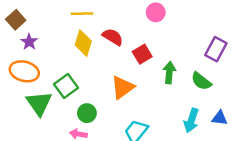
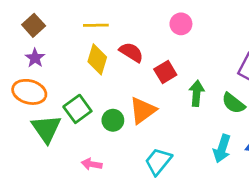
brown square: (16, 20) -> (34, 25), moved
green circle: (87, 113) -> (113, 120), moved

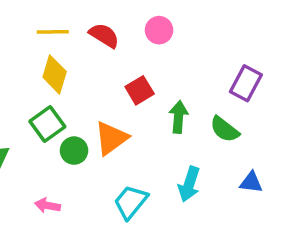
red semicircle: (131, 52) -> (104, 35), moved
green square: (77, 109) -> (47, 124), moved
cyan arrow: (222, 149) -> (189, 184), moved

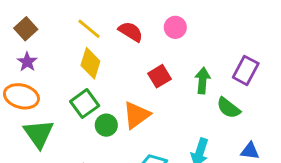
yellow line: (53, 32) -> (89, 29), turned 40
green arrow: (179, 117) -> (203, 81), moved

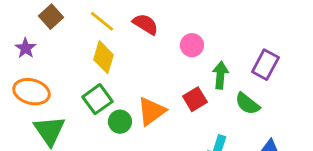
pink circle: (175, 27) -> (192, 45), moved
brown square: (26, 29) -> (51, 17), moved
purple star: (27, 62) -> (25, 48), moved
red square: (159, 76) -> (195, 99), moved

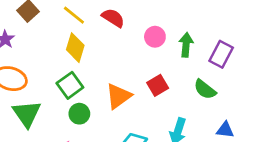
green arrow: (220, 75) -> (186, 45), moved
green circle: (120, 122) -> (79, 114), moved

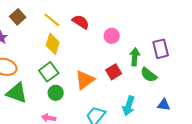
green arrow: (186, 45) -> (135, 57), moved
purple rectangle: (221, 54) -> (161, 49), turned -42
green triangle: (27, 114) -> (17, 93), turned -35

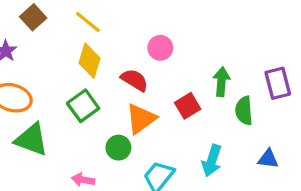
red semicircle: (81, 22) -> (135, 80), moved
pink circle: (112, 36) -> (160, 48), moved
purple rectangle: (161, 49) -> (278, 83), moved
green semicircle: (149, 75) -> (244, 111), turned 48
green circle: (56, 93) -> (118, 148), moved

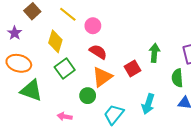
pink circle: (160, 48) -> (93, 26), moved
yellow diamond: (89, 61) -> (55, 41), moved
green semicircle: (244, 111) -> (177, 78), moved

